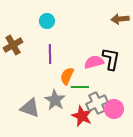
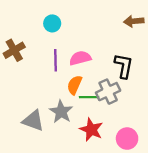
pink semicircle: (94, 62) -> (80, 58), moved
gray cross: (97, 103) -> (108, 92), moved
pink circle: (114, 109) -> (127, 139), moved

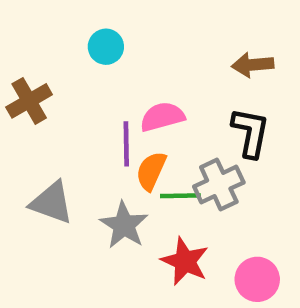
brown arrow: (134, 21) -> (253, 65), moved
purple line: (56, 60) -> (126, 144), moved
gray triangle: (33, 121) -> (52, 203), moved

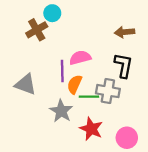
cyan circle: (106, 47) -> (52, 13), moved
brown cross: (29, 101) -> (37, 30), moved
gray cross: (219, 184) -> (108, 91), turned 35
gray triangle: (52, 203) -> (26, 84), moved

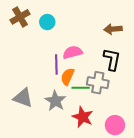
cyan circle: (52, 13) -> (47, 22), moved
brown cross: (37, 30) -> (20, 17), moved
gray triangle: (26, 84) -> (23, 98), moved

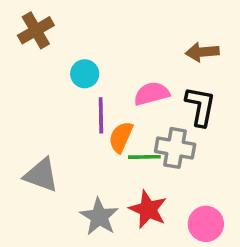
cyan circle: (47, 22) -> (85, 74), moved
pink semicircle: (73, 52) -> (152, 94), moved
gray star: (55, 101) -> (99, 217), moved

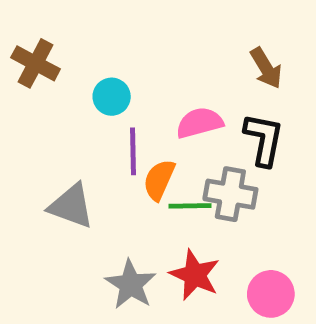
brown cross: (36, 30) -> (36, 63), moved, turned -32
brown arrow: (202, 52) -> (266, 68), turned -116
gray triangle: (41, 175) -> (71, 206), moved

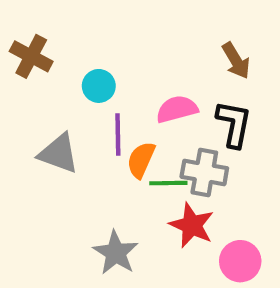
gray triangle: (71, 206) -> (59, 153), moved
red star: (195, 275) -> (192, 225), moved

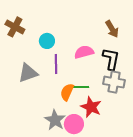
gray triangle: (59, 153) -> (28, 73), turned -40
orange semicircle: (141, 160) -> (67, 92), moved
gray cross: (204, 172) -> (114, 82), moved
pink circle: (240, 261) -> (74, 124), moved

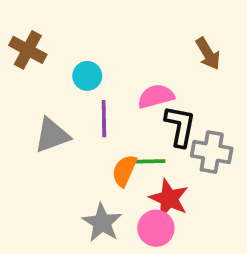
black L-shape: (111, 59) -> (180, 126), moved
pink circle: (74, 124) -> (156, 228), moved

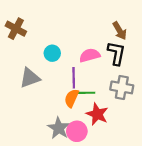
cyan circle: (87, 76) -> (52, 53), moved
purple line: (104, 119) -> (74, 78), moved
black L-shape: (180, 126) -> (116, 53), moved
pink circle: (156, 228) -> (77, 131), moved

